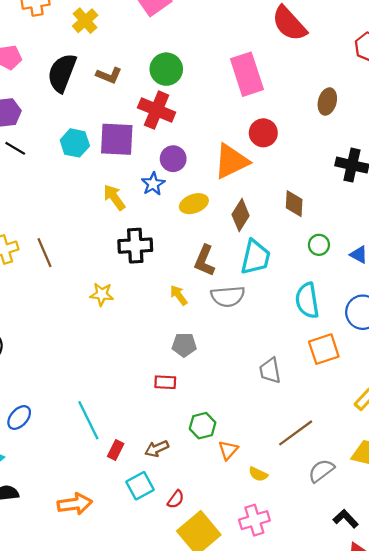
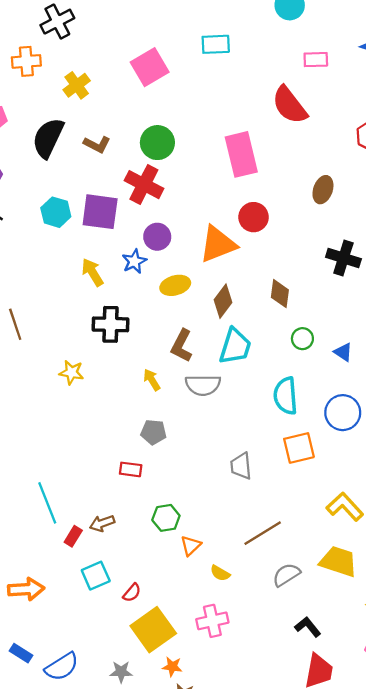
brown arrow: (157, 449) -> (102, 523), moved

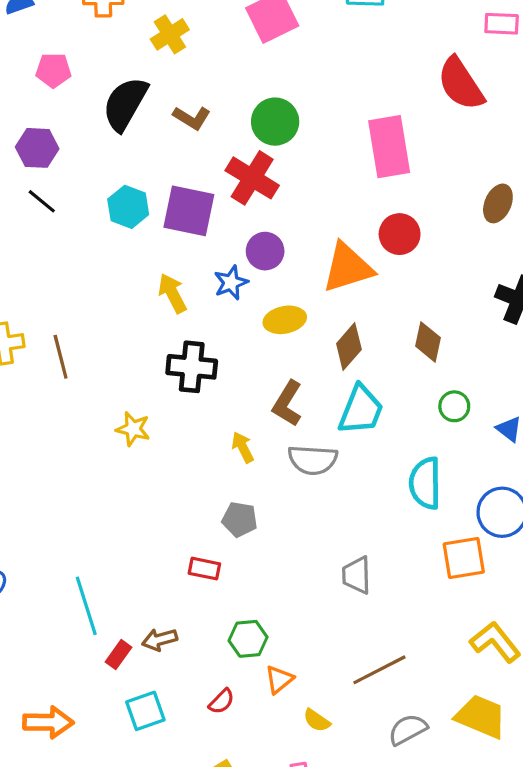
orange square: (299, 448) -> (464, 558), moved
red semicircle: (132, 593) -> (221, 701), moved

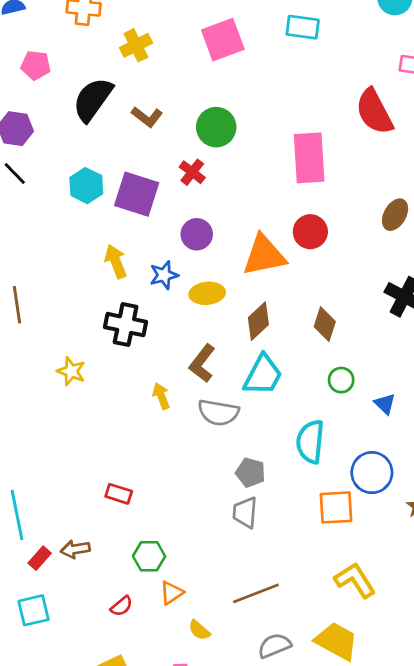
red cross: (252, 178) -> (192, 172), size x0.6
blue star: (231, 283) -> (164, 275), moved
gray pentagon: (240, 519) -> (251, 472), moved
cyan square: (145, 711) -> (34, 610), moved

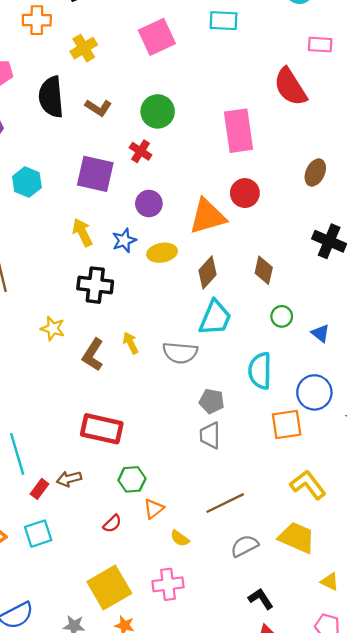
black semicircle: (93, 99) -> (51, 97), turned -36
cyan hexagon: (86, 186) -> (27, 182), moved
brown L-shape: (202, 363) -> (93, 355), moved
red rectangle: (119, 494) -> (102, 429), size x1.8

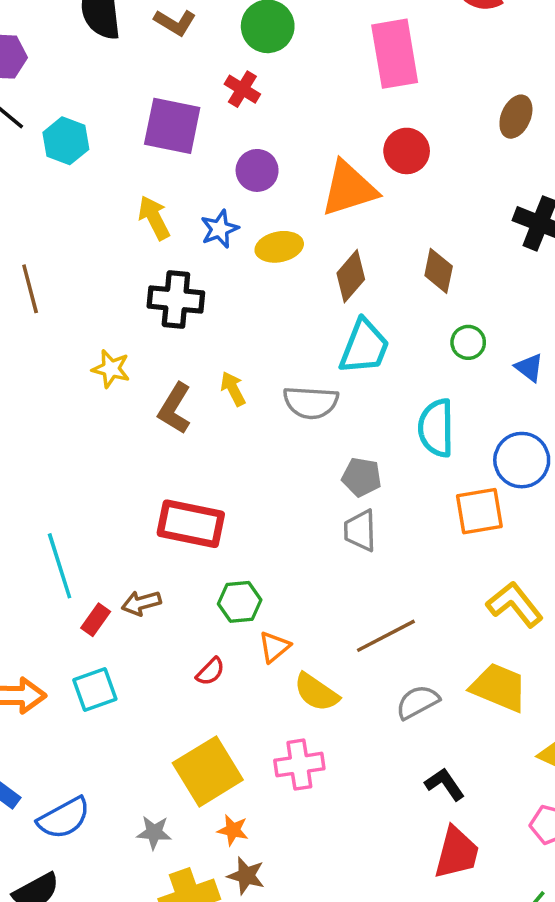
yellow semicircle: (180, 538) -> (316, 692), size x1.5

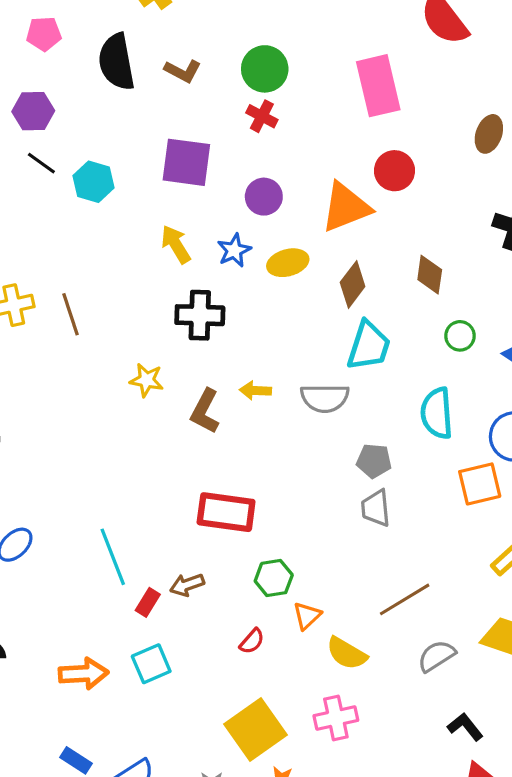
red cross: (242, 89) -> (262, 116), moved
yellow arrow: (233, 389) -> (255, 391), turned -56

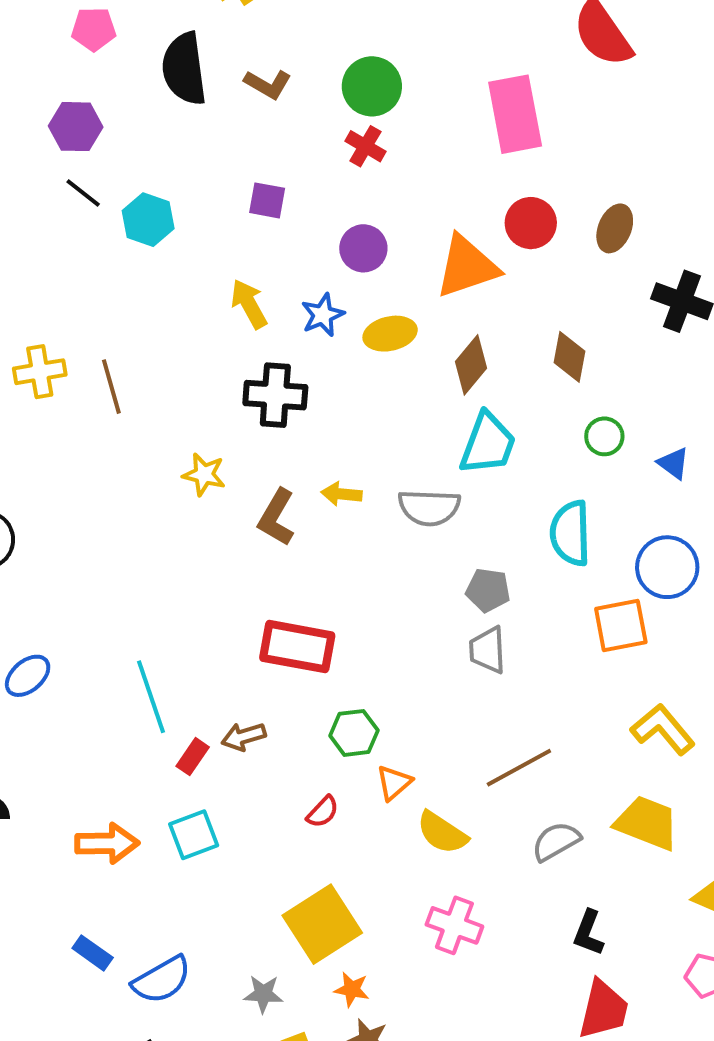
brown ellipse: (489, 134) -> (615, 228), moved
purple square: (186, 162) -> (267, 200), size x0.6
pink cross: (336, 718) -> (454, 925), moved, turned 30
black L-shape: (465, 727) -> (588, 933), turned -123

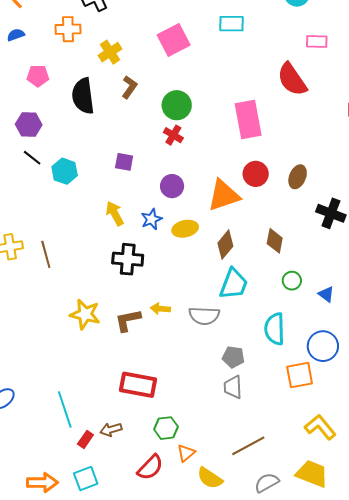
brown L-shape: (268, 84) -> (129, 87), moved, turned -85
yellow star: (204, 474) -> (85, 314), moved, size x1.4
brown L-shape: (276, 517) -> (128, 320), turned 48
red semicircle: (323, 812) -> (150, 467), size x1.6

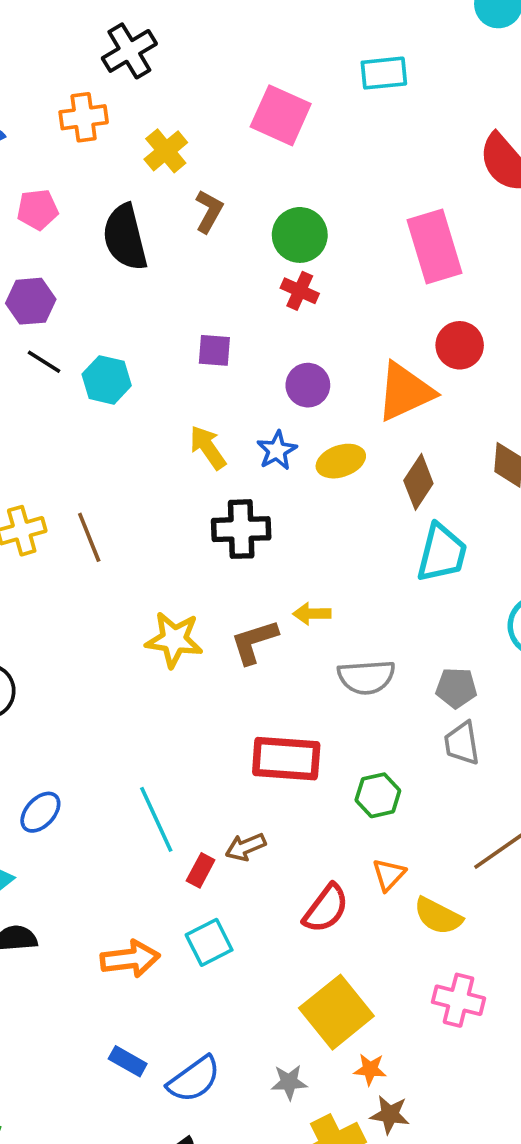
pink square: (174, 40) -> (281, 115), turned -32
gray semicircle: (204, 316) -> (366, 677), moved
green hexagon: (166, 428) -> (378, 795), moved

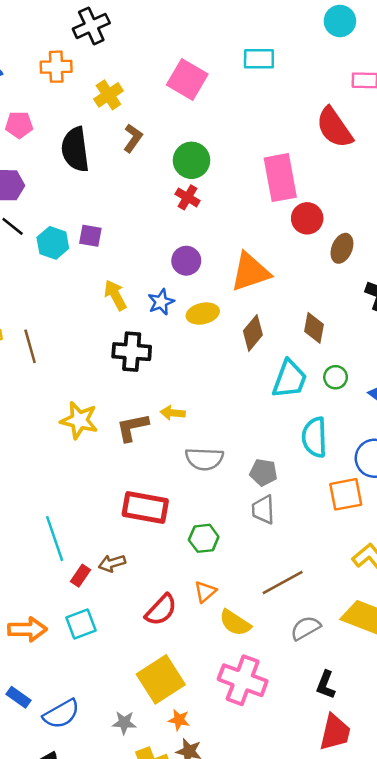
red circle: (460, 345) -> (307, 218), moved
purple square: (214, 350) -> (90, 236), moved
cyan trapezoid: (442, 553) -> (290, 379), moved
pink cross: (458, 1000) -> (243, 680), size x1.4

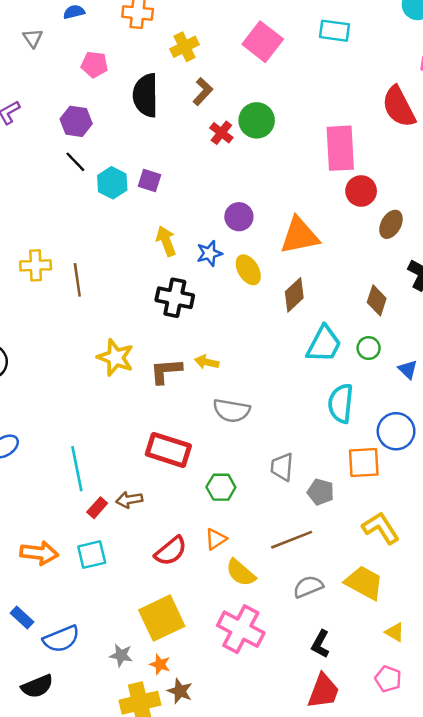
red cross: (188, 197) -> (221, 133), moved
yellow ellipse: (203, 314) -> (248, 270), turned 64
brown diamond: (314, 328) -> (377, 300), moved
gray pentagon: (263, 472) -> (321, 492), moved
orange star: (179, 720) -> (160, 664), moved

